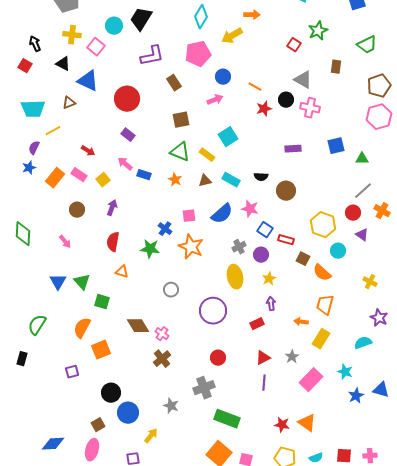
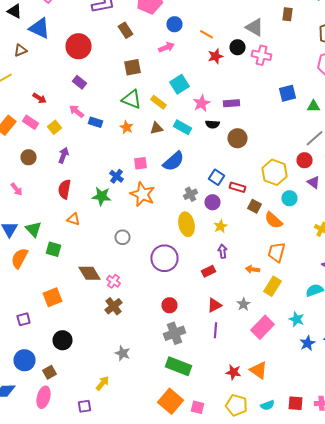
purple rectangle: (293, 149) -> (232, 103), moved
pink star: (250, 209) -> (202, 103), moved, turned 30
orange semicircle: (82, 328) -> (20, 258), moved
gray cross: (204, 388) -> (174, 333), moved
blue circle: (128, 413) -> (24, 360), moved

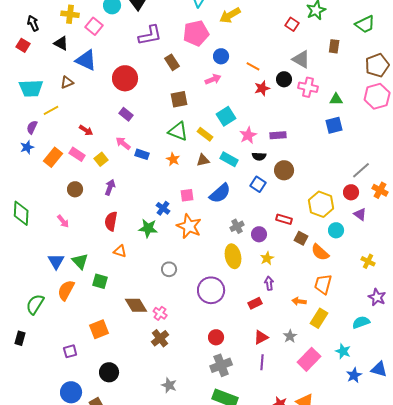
green triangle: (314, 106) -> (336, 99), moved
blue square: (216, 177) -> (258, 184), moved

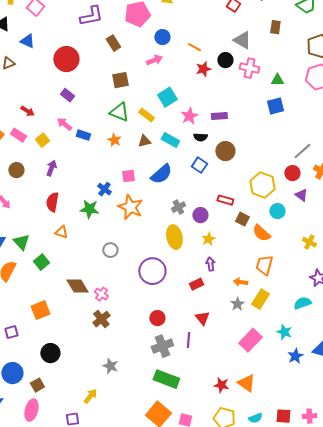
blue triangle: (86, 60) -> (27, 41), size x0.7
green square: (100, 281) -> (41, 262), turned 35
gray star: (290, 336) -> (237, 304), moved
red triangle: (261, 337) -> (202, 318), turned -42
purple line: (262, 362) -> (188, 340), moved

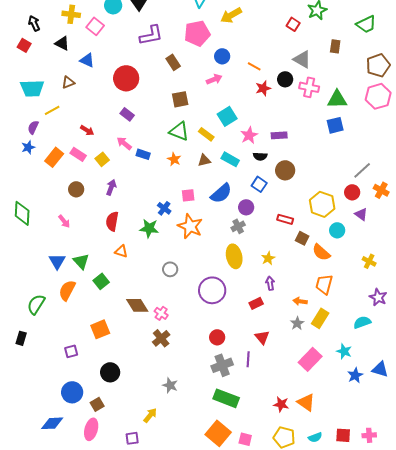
green triangle: (277, 80) -> (337, 99), size x1.5
purple circle: (200, 215) -> (246, 207), moved

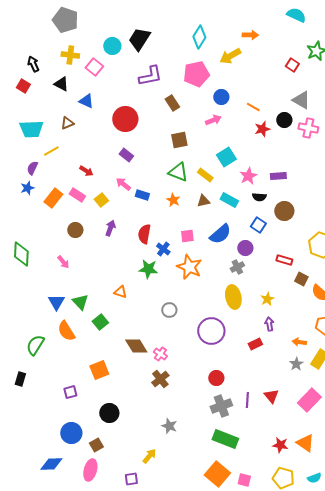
red semicircle: (112, 221) -> (144, 234), moved
orange semicircle: (67, 290) -> (66, 331), turned -60
red triangle: (262, 337) -> (271, 396), moved

